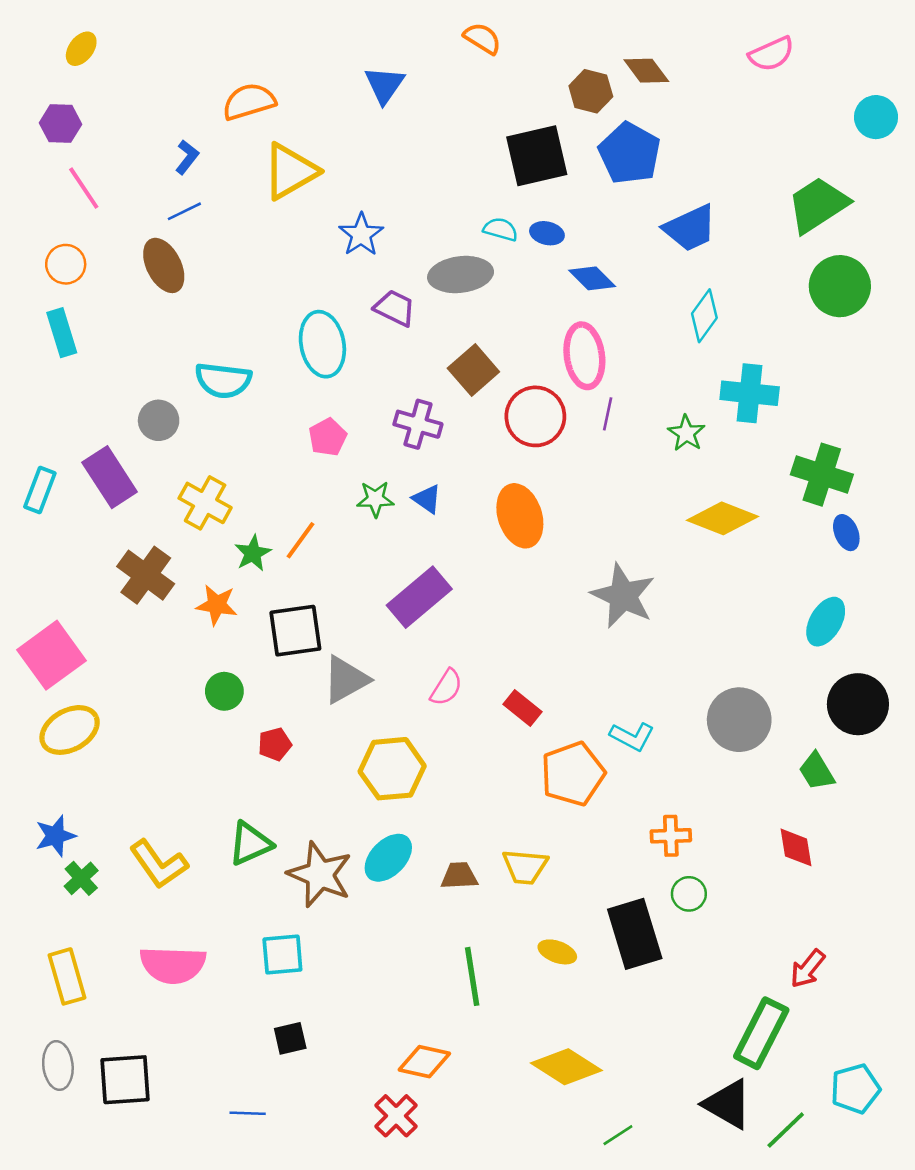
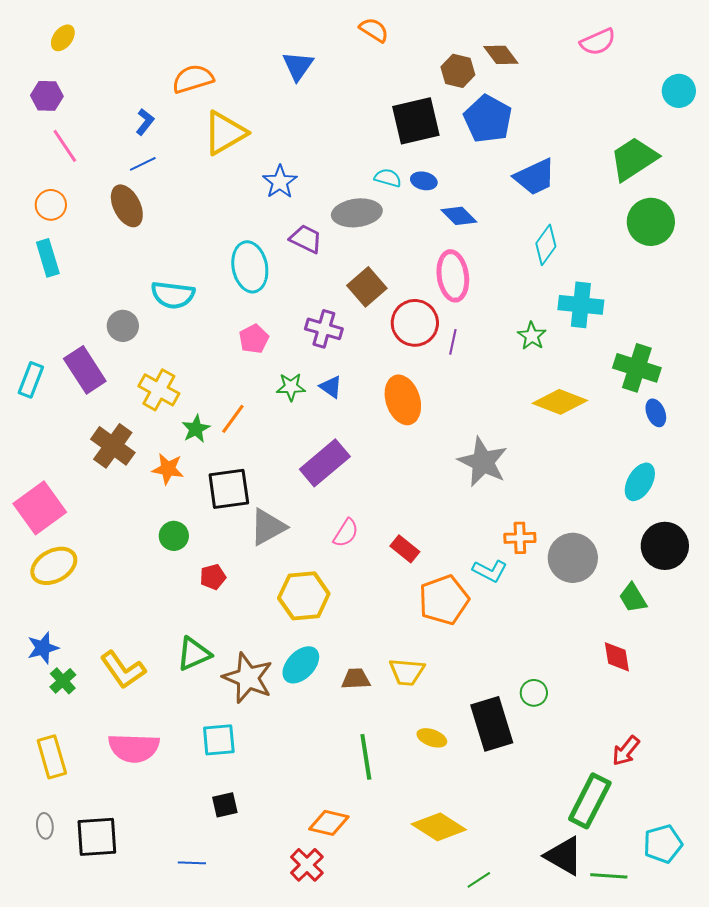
purple line: (608, 414) -> (453, 342), moved
orange cross: (671, 836) -> (520, 538), moved
gray ellipse: (58, 1065) -> (45, 826), size x0.7
green line: (786, 1130) -> (609, 876), turned 48

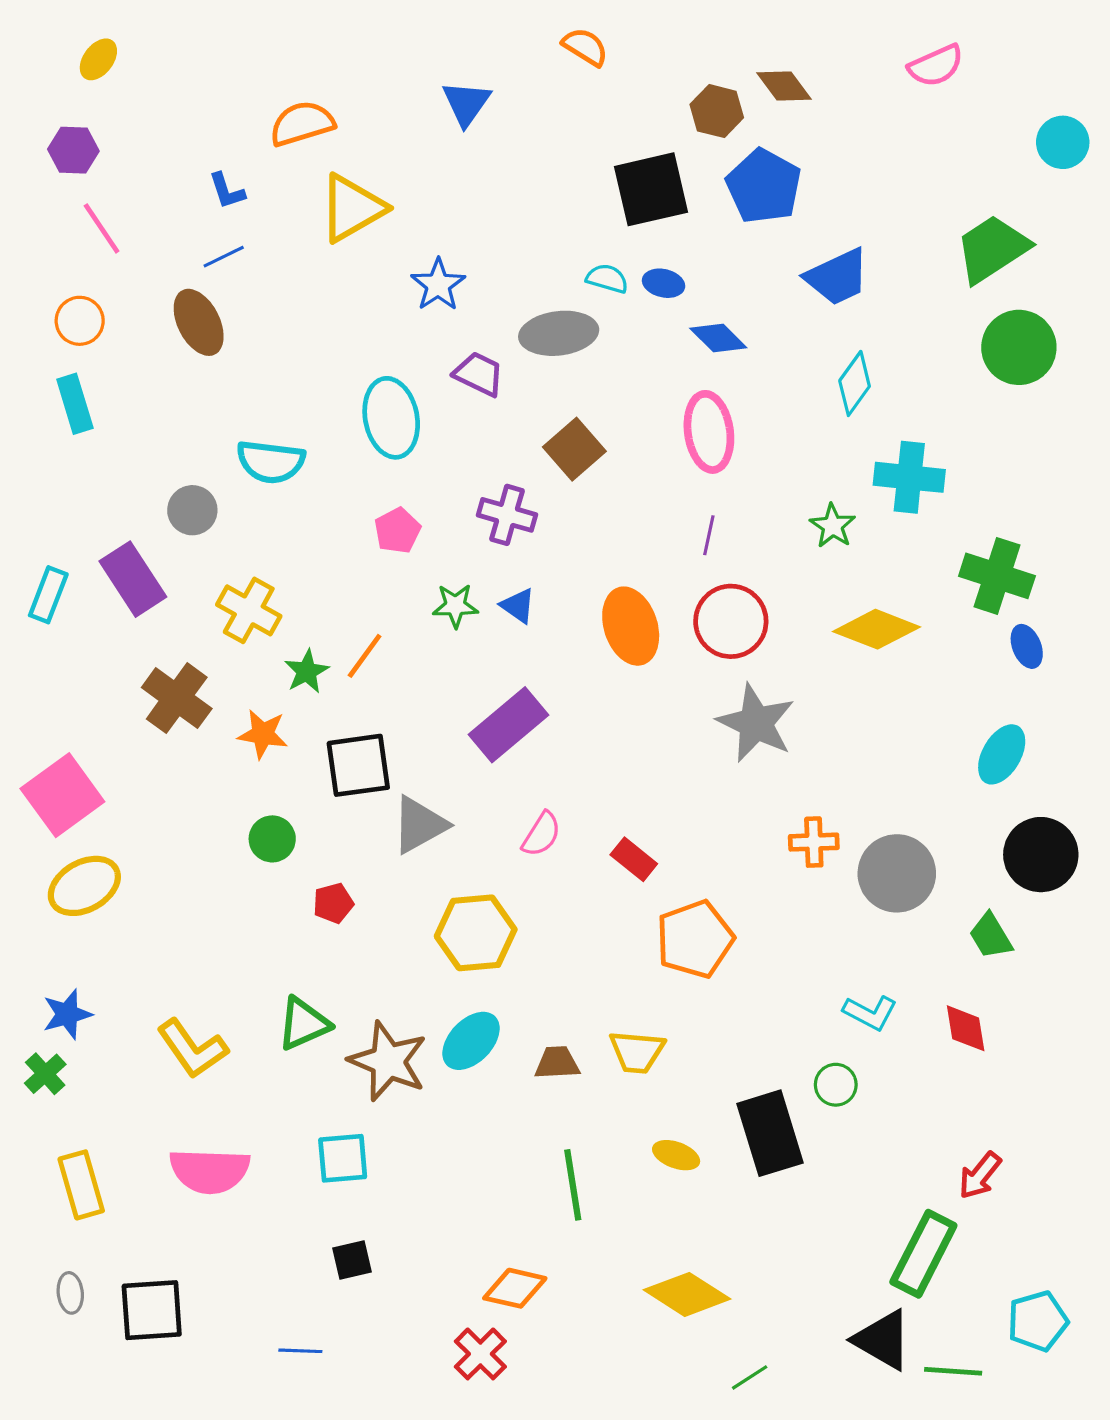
blue L-shape: (145, 122) -> (227, 191), turned 124
red circle: (415, 323) -> (731, 621), moved
cyan L-shape: (490, 571) -> (870, 1013), moved
green cross: (63, 681) -> (45, 1074), moved

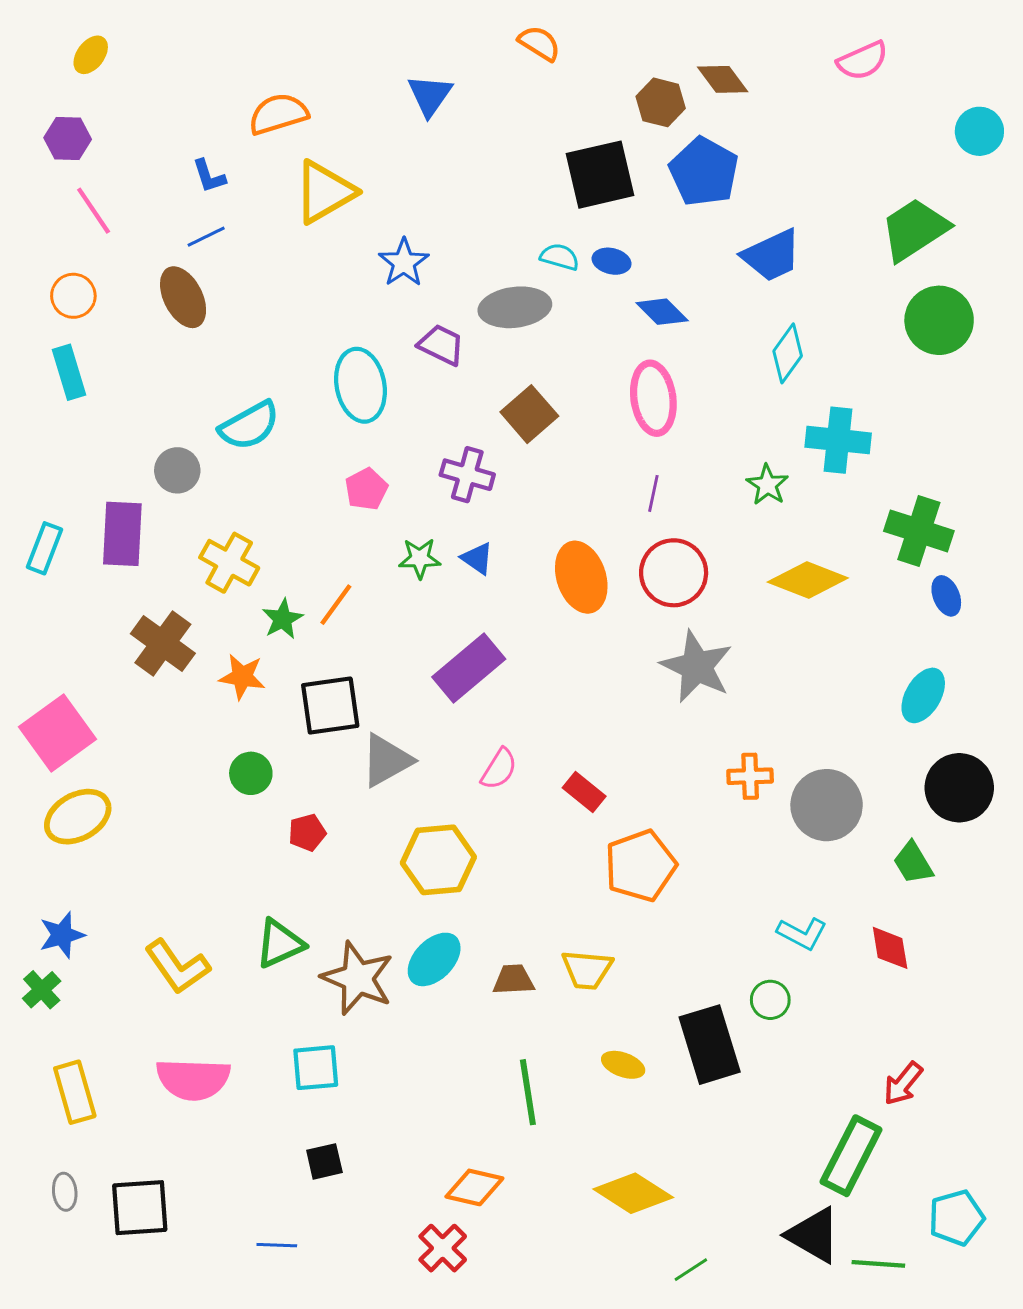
cyan semicircle: (271, 462) -> (249, 426), turned -36
purple rectangle: (133, 579) -> (122, 534), turned 36

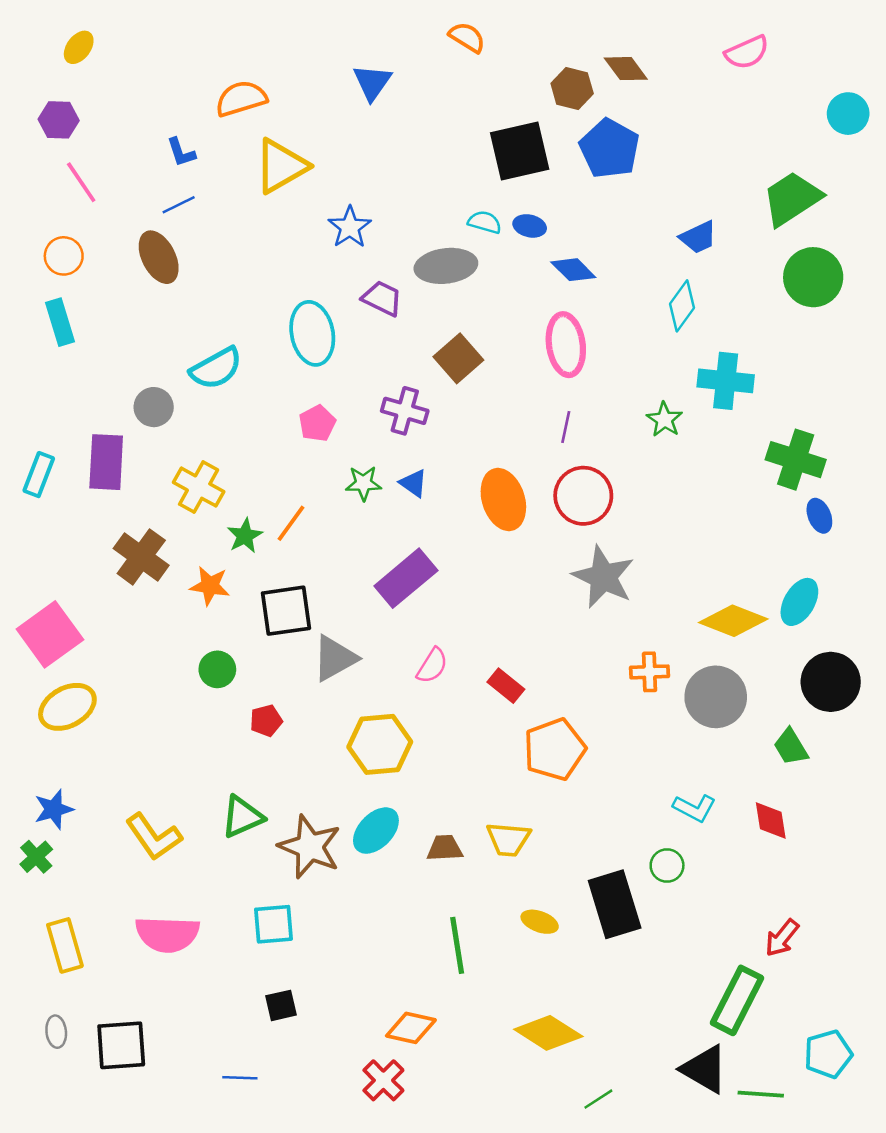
blue trapezoid: (772, 255) -> (698, 237), moved, size x0.7
yellow diamond: (808, 580) -> (733, 621), moved

